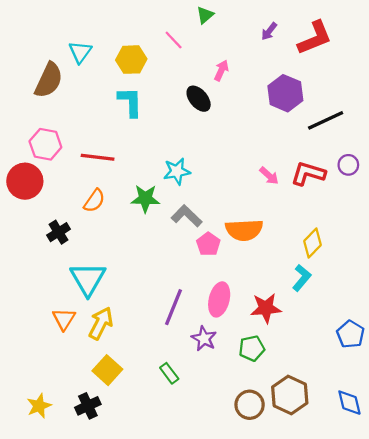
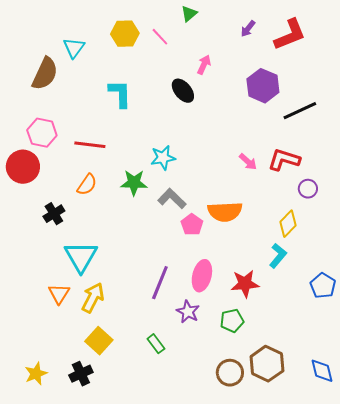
yellow hexagon: (131, 60) -> (125, 34), moved
purple circle: (348, 165) -> (308, 189), moved
blue pentagon: (351, 334) -> (323, 286), moved

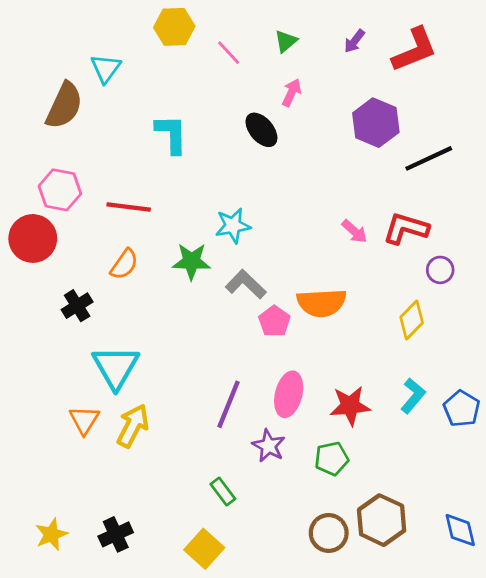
green triangle: (189, 14) -> (286, 41), moved
yellow hexagon: (125, 34) -> (174, 27), moved
cyan L-shape: (278, 256) -> (413, 396), moved
yellow square: (99, 341) -> (204, 549), moved

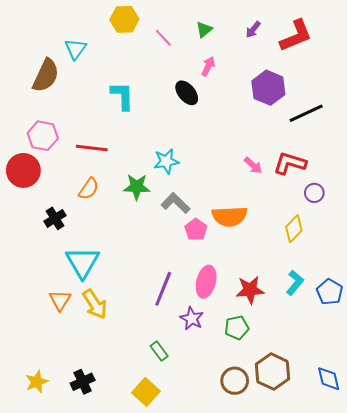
yellow arrow: (133, 426) -> (95, 304), turned 120

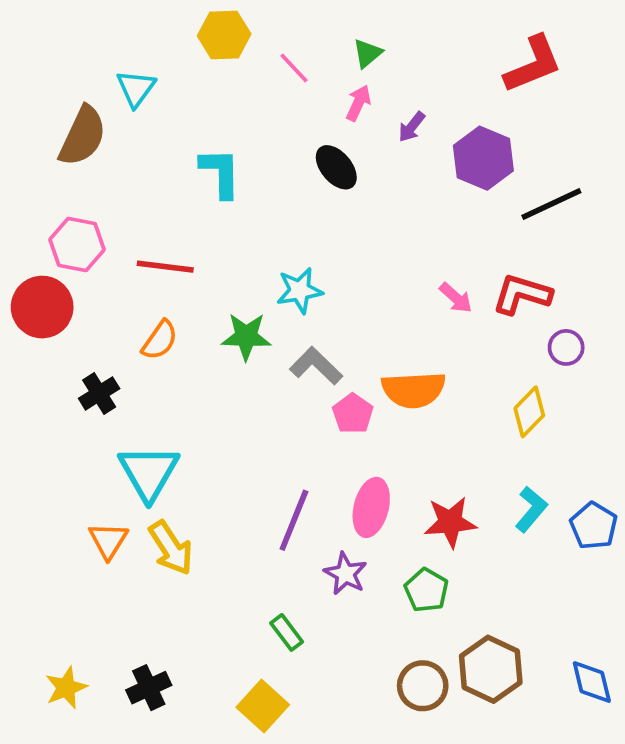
purple arrow: (253, 30) -> (412, 127), moved
pink arrow: (208, 66) -> (358, 103), moved
green pentagon: (237, 328) -> (426, 590), turned -30

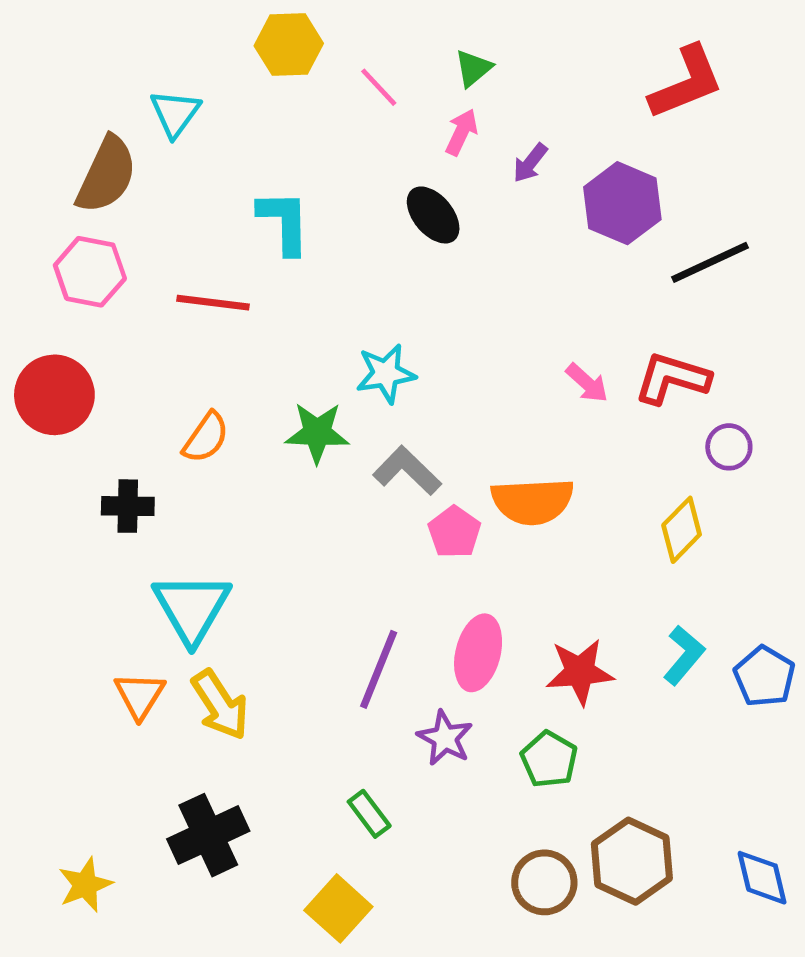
pink hexagon: (77, 245) -> (90, 272), moved
red line: (165, 267) -> (213, 303), moved
black cross: (99, 393) -> (128, 506), turned 33
black cross: (149, 688) -> (208, 835), moved, size x1.4

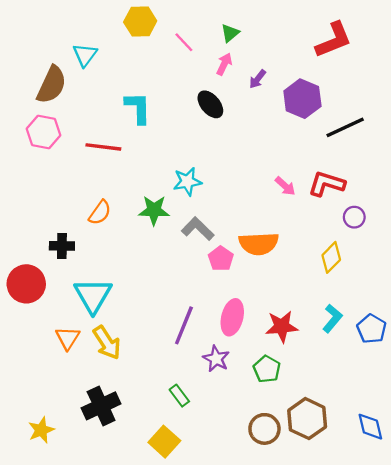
red circle: (54, 395) -> (26, 284), moved

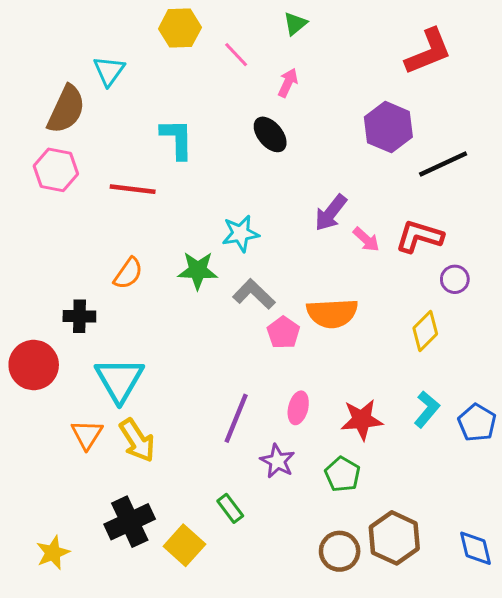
green triangle: (230, 33) -> (295, 24), moved
purple arrow: (258, 79) -> (331, 213), moved, size x1.5
pink ellipse: (232, 317) -> (298, 408), size x0.7
yellow square: (164, 442) -> (184, 545), moved

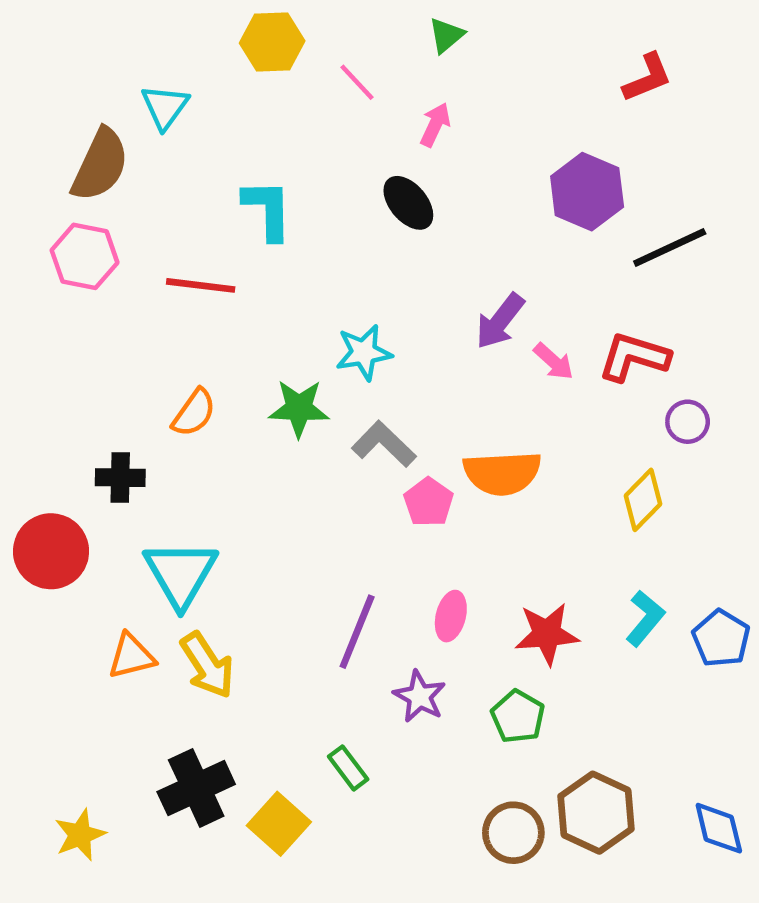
red L-shape: (428, 52) -> (647, 78), size x0.7
orange triangle: (87, 434) -> (131, 656), turned 44

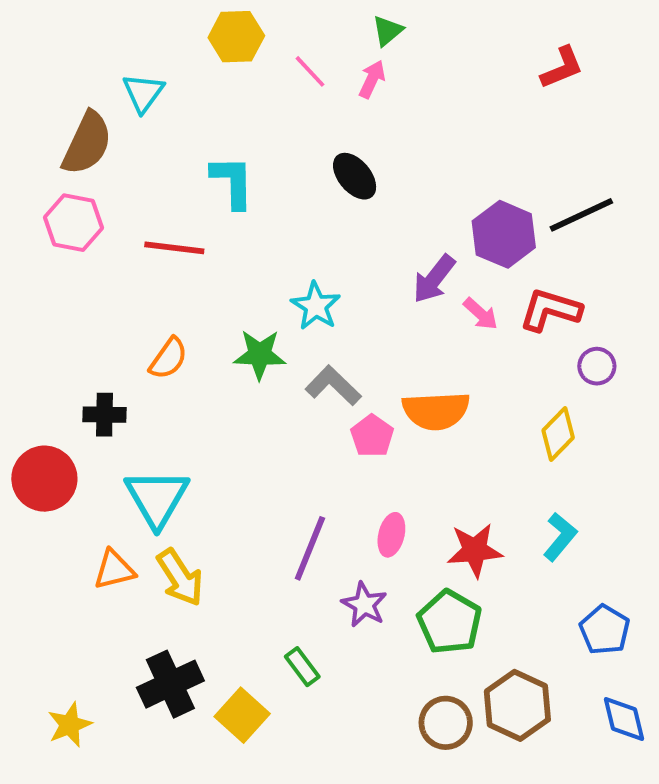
pink arrow: (435, 125) -> (372, 79), moved
purple hexagon: (587, 192) -> (504, 234), moved
cyan star: (364, 352) -> (316, 306), turned -30
blue pentagon: (721, 638) -> (605, 630), moved
green pentagon: (518, 717) -> (450, 622), size x1.4

